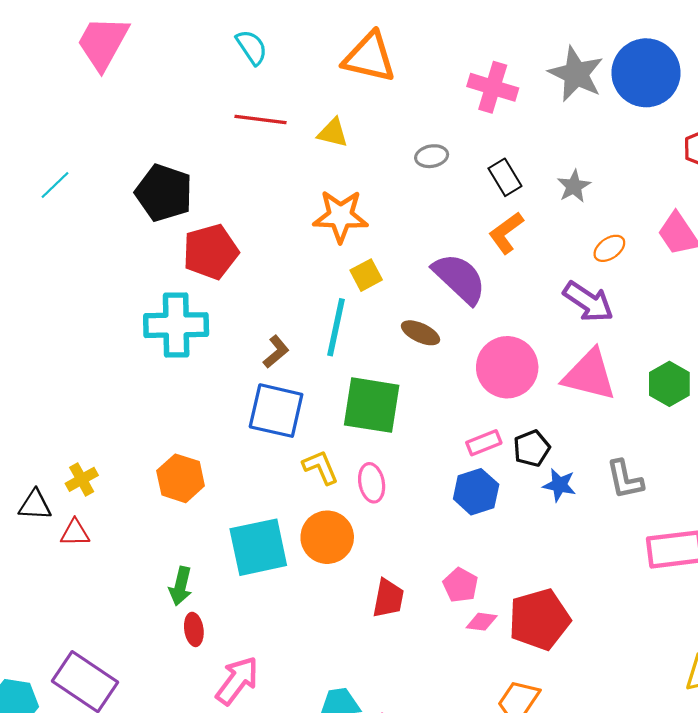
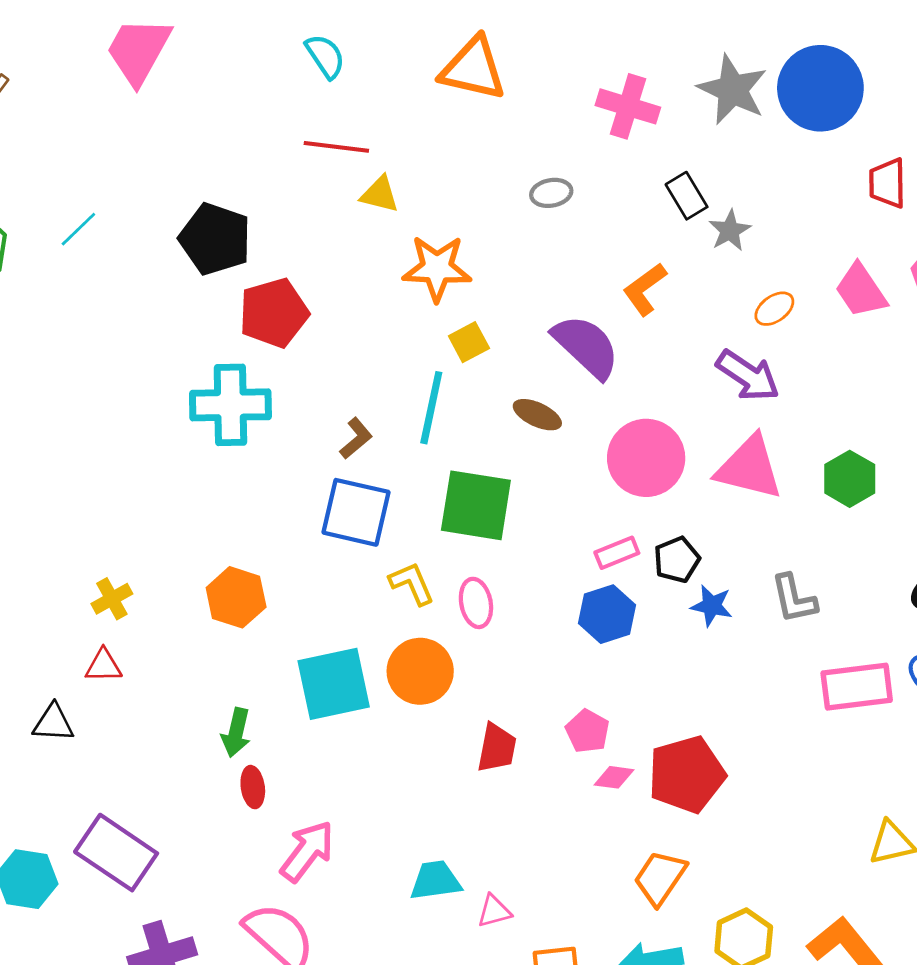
yellow triangle: (333, 133) -> (380, 194), moved
black rectangle: (505, 177) -> (687, 196), moved
black triangle: (35, 505) -> (53, 723), moved

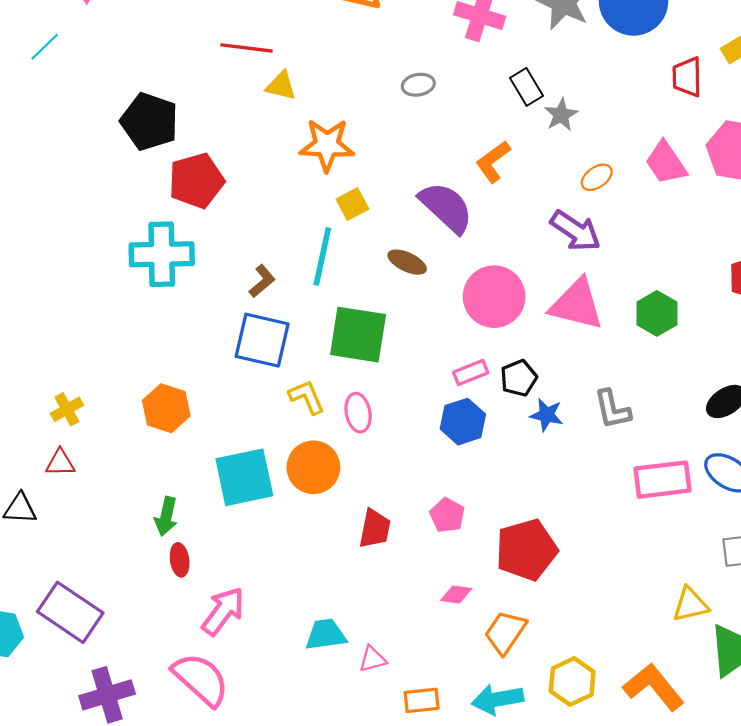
cyan line: (78, 229) -> (45, 47), moved
pink diamond: (614, 777) -> (456, 594), moved

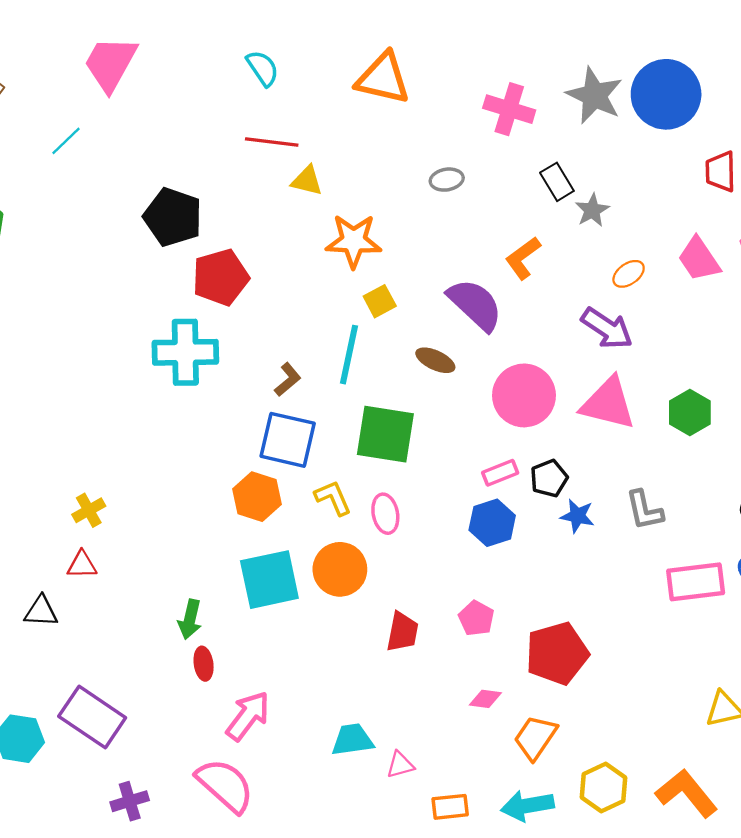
orange hexagon: (166, 408) -> (257, 497), moved
purple cross: (107, 695) -> (130, 801), size x0.7

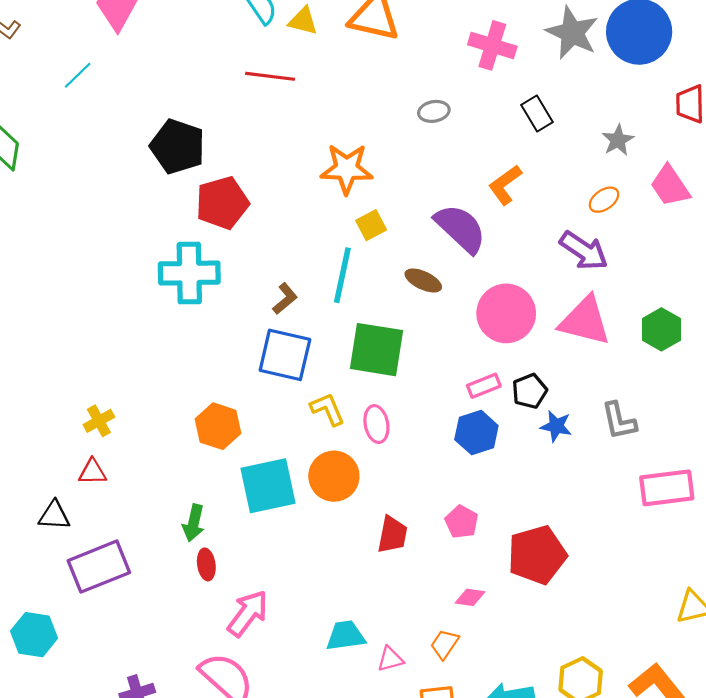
yellow triangle: (307, 181) -> (303, 21), moved
gray star: (592, 210) -> (618, 140), moved
orange hexagon: (257, 497) -> (218, 426), moved
purple rectangle: (92, 717) -> (99, 567), moved, turned -56
orange trapezoid: (535, 738) -> (445, 644), moved, size x0.7

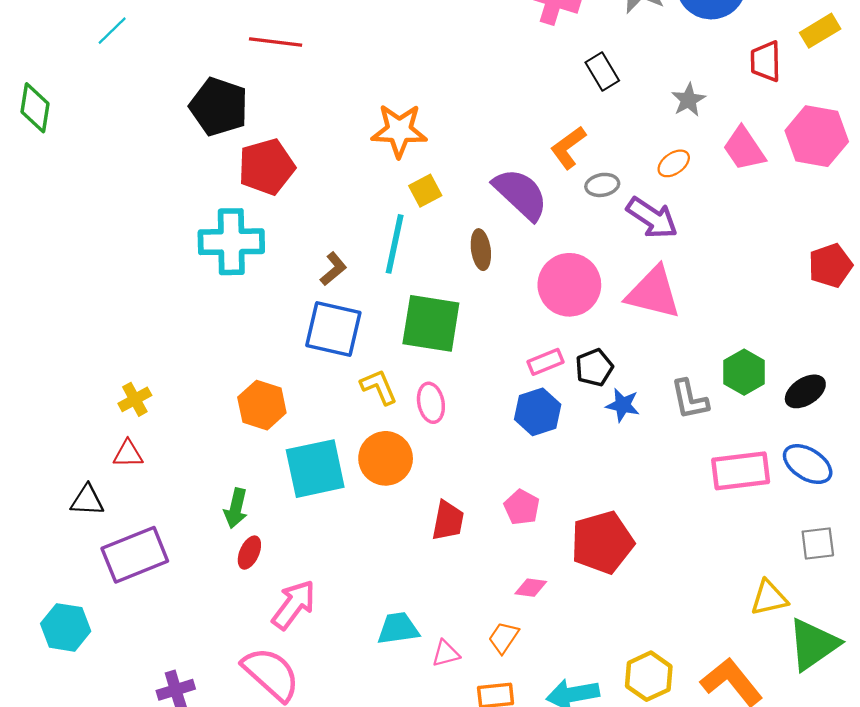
red line: (270, 76) -> (276, 42), moved
gray ellipse: (434, 111) -> (602, 185), moved
brown ellipse: (423, 280) -> (481, 250), turned 57
green hexagon: (661, 329) -> (744, 372), moved
red ellipse: (206, 564) -> (249, 553), turned 32

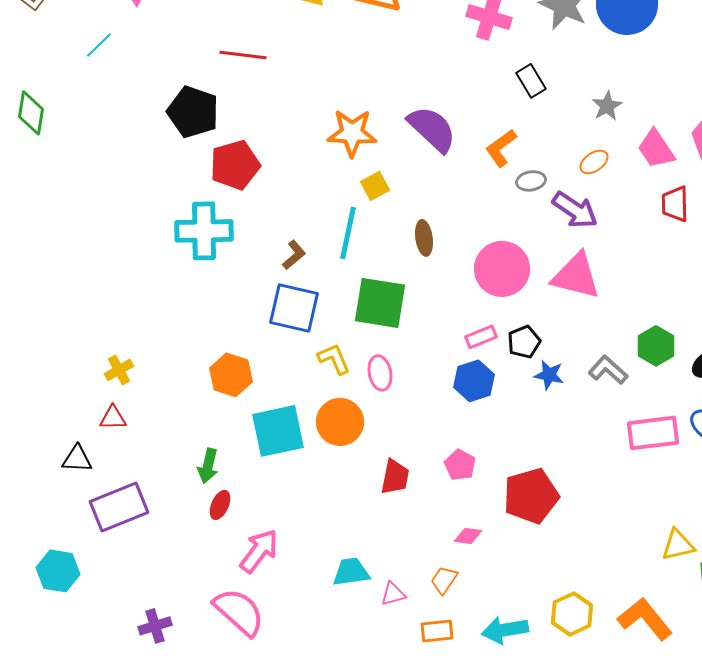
red trapezoid: (766, 61) -> (675, 204), moved
purple semicircle: (521, 194) -> (432, 129), moved
gray L-shape: (690, 399) -> (608, 370), turned 144

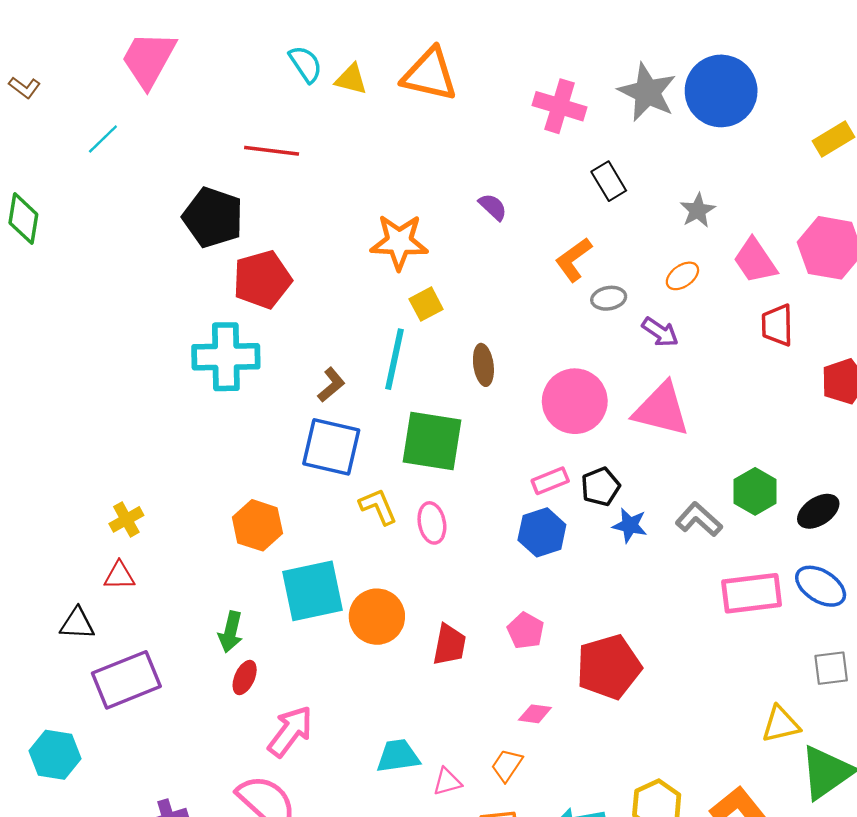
purple semicircle: (432, 129) -> (493, 207), moved, size x0.5
purple arrow: (575, 210) -> (660, 332), size x0.7
orange circle: (340, 422) -> (377, 617), moved

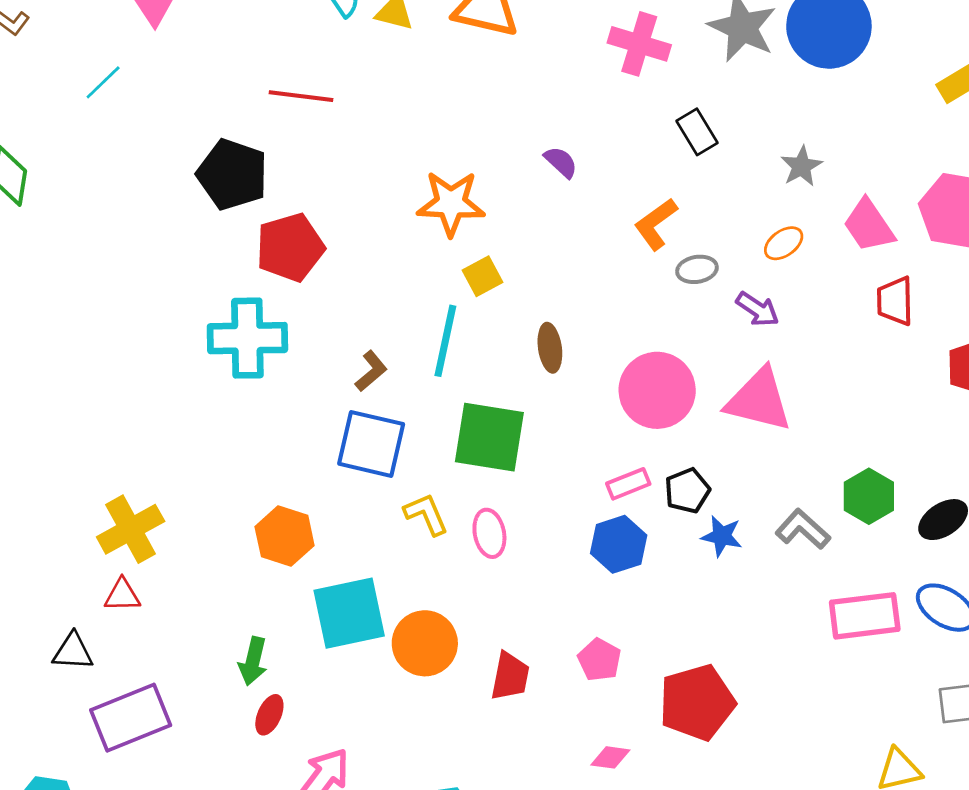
yellow cross: (126, 519) -> (131, 529), size x1.6

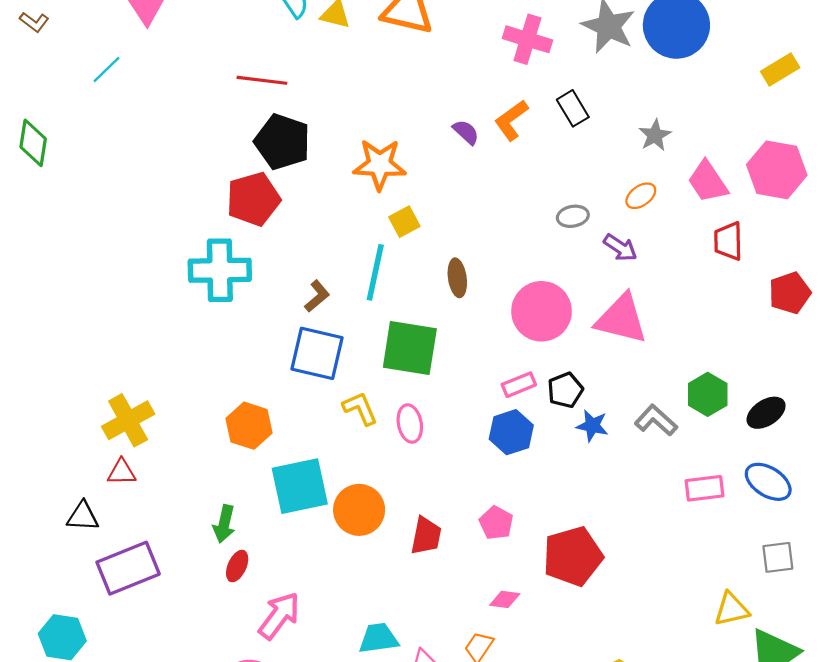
black pentagon: (232, 174) -> (282, 142), moved
orange L-shape: (656, 224) -> (511, 120), moved
pink rectangle: (865, 616) -> (704, 488), size x0.7

